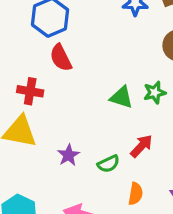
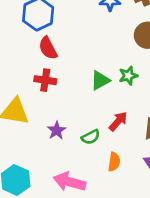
red cross: (30, 91) -> (45, 80), moved
green triangle: (121, 97) -> (100, 80), turned -45

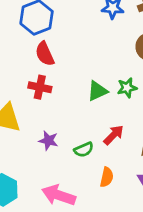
purple star: (57, 130) -> (48, 141), turned -30

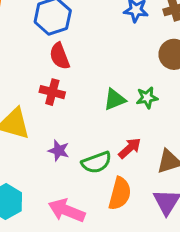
green semicircle: (84, 150) -> (96, 162), size x1.4
orange semicircle: (107, 177) -> (120, 194), size x1.5

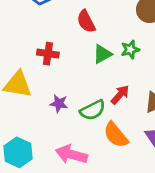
red semicircle: (60, 56) -> (86, 21), moved
orange semicircle: (120, 194) -> (116, 135), turned 132

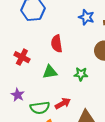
green triangle: (102, 54) -> (50, 72), moved

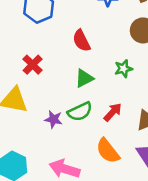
red cross: (22, 57) -> (33, 65), moved, turned 35
green semicircle: (40, 108) -> (80, 112), moved

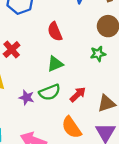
green star: (123, 69) -> (98, 54), moved

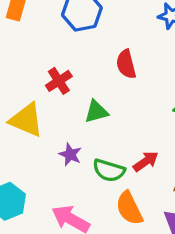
green triangle: (55, 64) -> (96, 112), moved
green semicircle: (50, 92) -> (109, 170), moved, turned 30

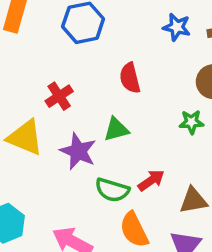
green triangle: (96, 112) -> (116, 129), moved
purple star: (70, 154) -> (78, 151), moved, size x1.5

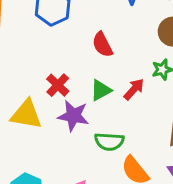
red cross: (59, 96) -> (58, 85), moved
red arrow: (151, 180) -> (134, 89), moved

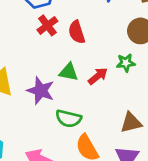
red cross: (58, 85) -> (47, 25), moved
green triangle: (101, 90) -> (69, 72), turned 30

